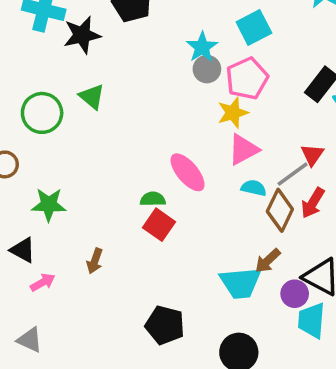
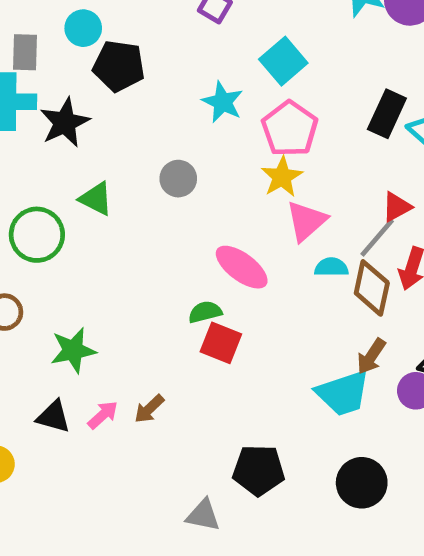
gray circle: (207, 69) -> (178, 179), moved
red triangle: (312, 155) -> (397, 207), turned 40
brown arrow: (95, 261) -> (149, 409), turned 40
pink arrow: (43, 282) -> (103, 415), moved
gray triangle: (30, 340) -> (203, 515), moved

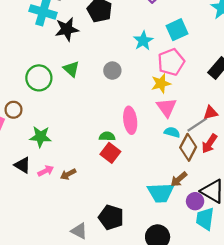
pink triangle: (306, 221) -> (167, 107), turned -40
pink ellipse: (242, 267) -> (130, 120), turned 30

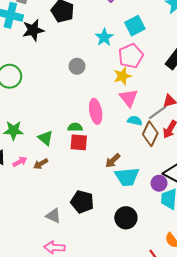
green triangle: (71, 69) -> (45, 138), moved
red square: (110, 153) -> (79, 142), turned -30
brown arrow: (179, 179) -> (113, 161), moved

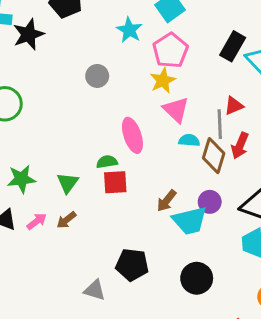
gray line: (158, 112) -> (220, 124), turned -48
green triangle: (45, 138) -> (68, 183), turned 35
purple circle: (159, 183) -> (210, 202), moved

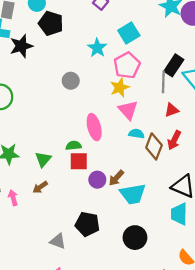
gray line: (220, 124) -> (163, 82), moved
purple circle: (210, 202) -> (97, 180), moved
pink arrow: (37, 221) -> (13, 198), moved, turned -72

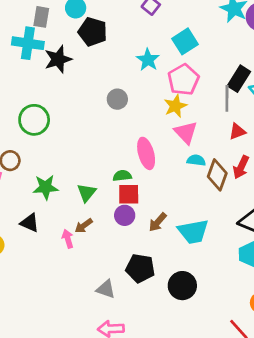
brown arrow: (116, 178) -> (158, 222), moved
purple circle: (97, 180) -> (125, 215), moved
pink arrow: (13, 198) -> (68, 239), moved
black circle: (135, 238) -> (182, 286), moved

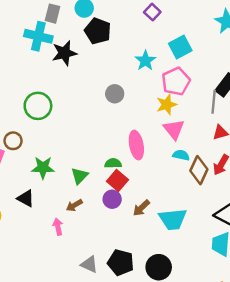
red square: (129, 194) -> (117, 181), turned 36
pink arrow: (68, 239) -> (58, 227), moved
black pentagon: (140, 268) -> (121, 262), moved

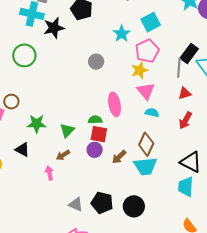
green circle: (38, 106) -> (24, 55), moved
brown diamond: (199, 170) -> (146, 144), moved
red square: (117, 181) -> (99, 134), turned -30

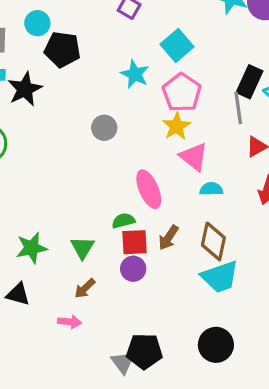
brown arrow: (119, 157) -> (168, 238), moved
pink arrow: (49, 173) -> (70, 322), turned 120
black pentagon: (102, 203) -> (144, 351), moved
gray triangle: (76, 204) -> (123, 362), turned 42

